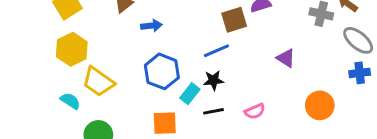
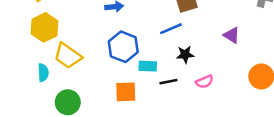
black star: (213, 80) -> (185, 55), moved
cyan rectangle: (190, 94) -> (148, 66), turned 54
cyan semicircle: (70, 101) -> (43, 73), turned 54

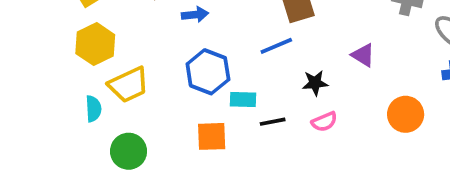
black star: (185, 55) -> (315, 83), moved
yellow trapezoid: (68, 56) -> (129, 85), turned -60

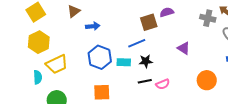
black star: (315, 83) -> (146, 61), moved
cyan rectangle: (243, 100) -> (124, 62), moved
black line: (273, 122) -> (145, 81), moved

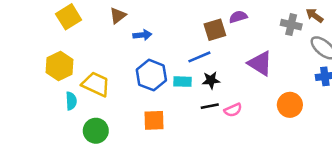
yellow hexagon: (39, 42) -> (60, 66), moved
purple triangle: (184, 48) -> (260, 63), size x1.5
yellow trapezoid: (57, 64) -> (96, 84), turned -130

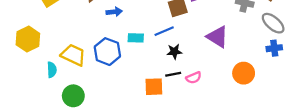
yellow hexagon: (60, 66) -> (28, 39), moved
blue hexagon: (151, 75) -> (107, 52), moved
cyan rectangle: (182, 82) -> (136, 38), moved
orange square: (154, 120) -> (154, 87), moved

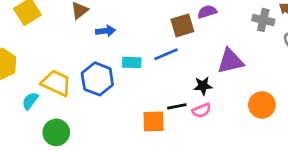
purple triangle: (217, 37) -> (230, 61), turned -45
black star: (174, 52) -> (203, 86), moved
cyan semicircle: (52, 70) -> (30, 101), turned -140

